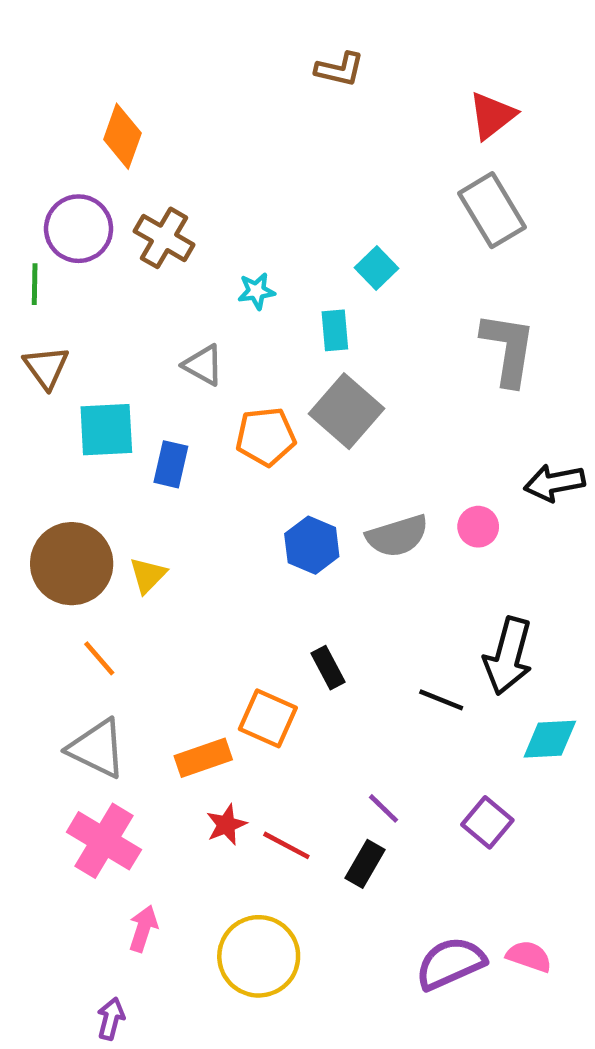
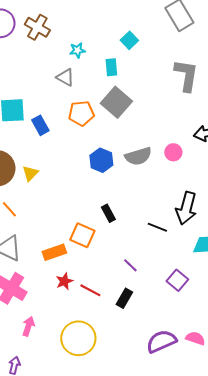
gray triangle: (203, 365) -> (65, 77), moved
blue rectangle: (171, 464) -> (40, 125), turned -42
purple line: (383, 808) -> (130, 265), moved

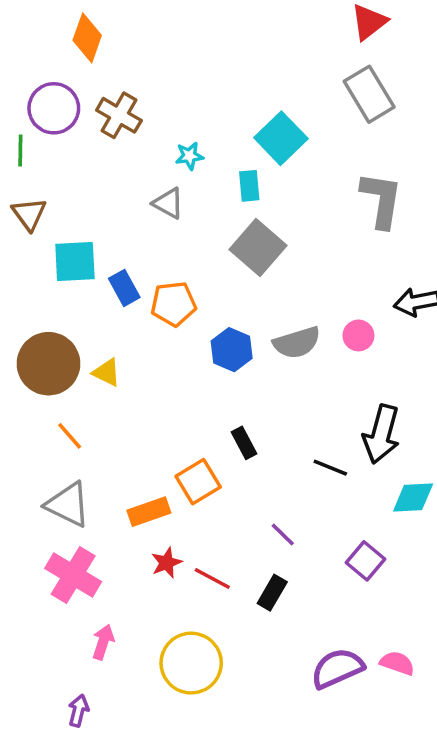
cyan square: (129, 40) -> (281, 138), size x1.6
orange pentagon: (81, 113) -> (174, 304), moved
yellow triangle: (30, 173) -> (107, 372), turned -48
orange square: (82, 235) -> (198, 482), turned 35

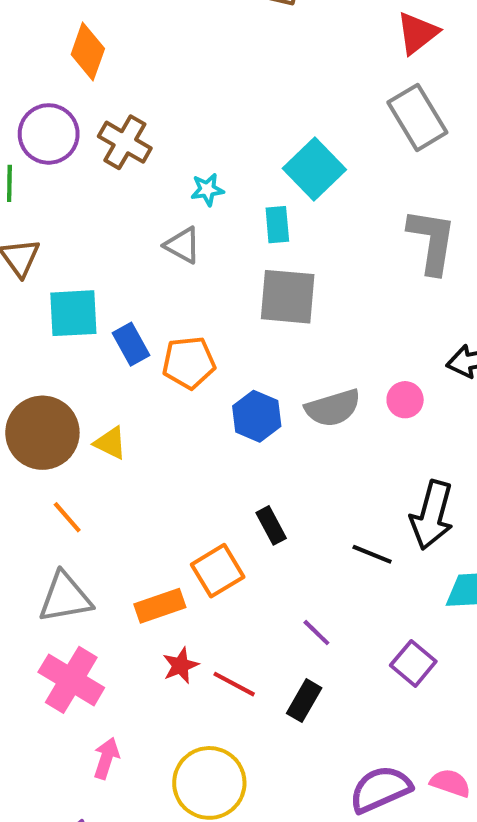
gray square: (258, 247) -> (288, 297), turned -36
gray triangle: (68, 505) -> (65, 598), turned -36

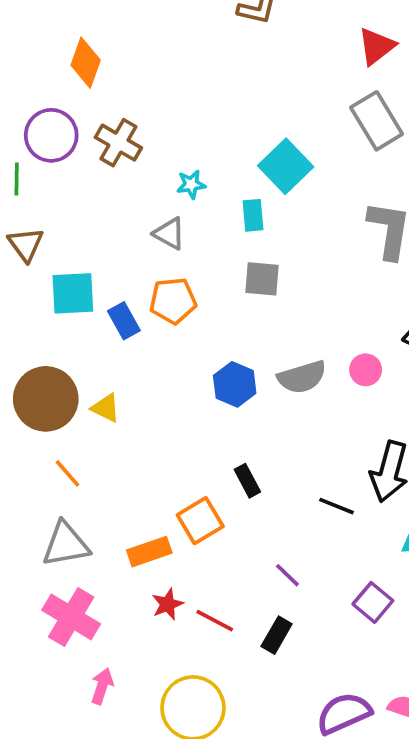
gray square: (288, 297) -> (262, 279), size x0.7
orange pentagon: (189, 363) -> (173, 301), moved

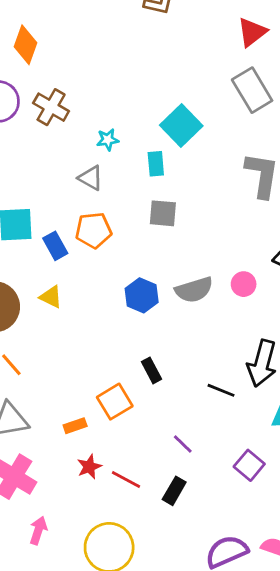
yellow triangle: (106, 408) -> (51, 297), moved
orange rectangle: (149, 552) -> (75, 426), size x0.7

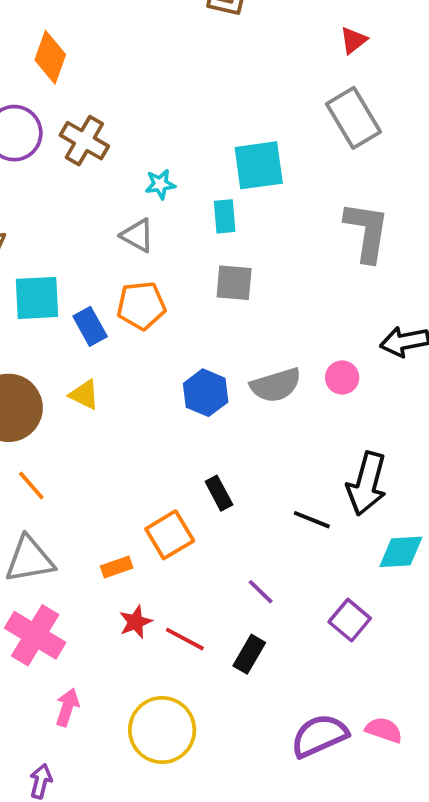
red triangle: (252, 32) -> (353, 40), size x0.7
cyan square: (181, 126) -> (259, 165), turned 36

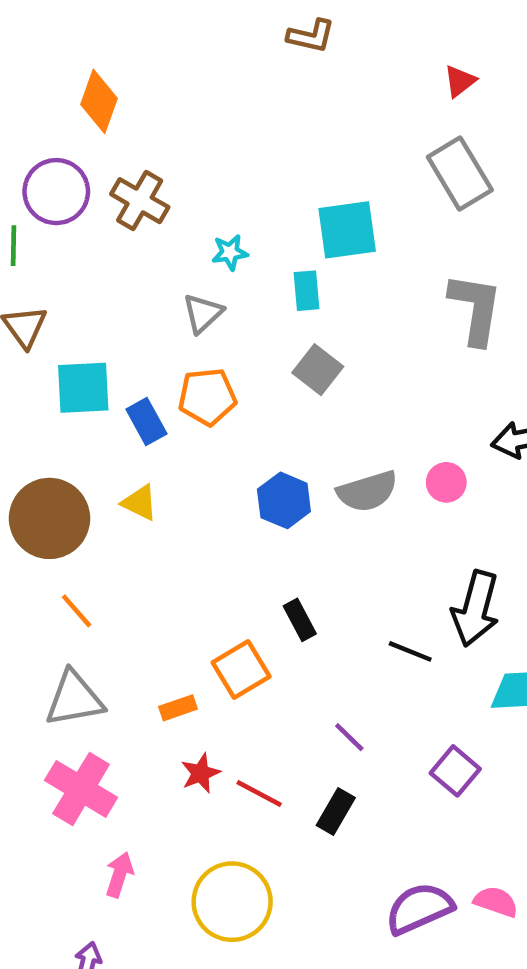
gray triangle: (137, 235) -> (203, 313), turned 48
gray square: (234, 283) -> (318, 370), turned 33

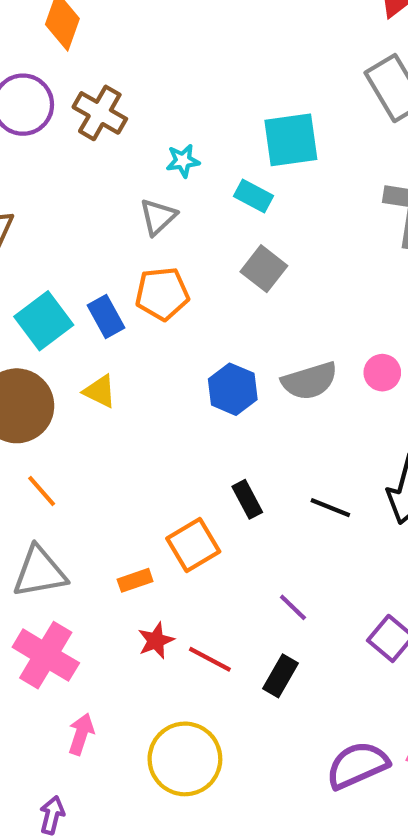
cyan rectangle: (306, 291) -> (253, 196), turned -57
cyan square: (83, 388) -> (44, 321), moved, turned -34
black line: (410, 651) -> (330, 508), moved

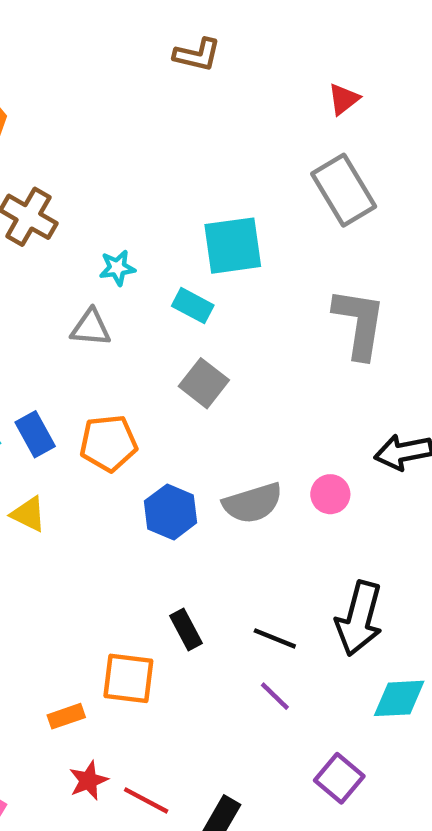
gray triangle: (158, 217) -> (91, 328), turned 48
orange pentagon: (162, 294) -> (108, 443), moved
orange square: (193, 545) -> (128, 678), turned 38
purple line: (293, 607) -> (275, 696), moved

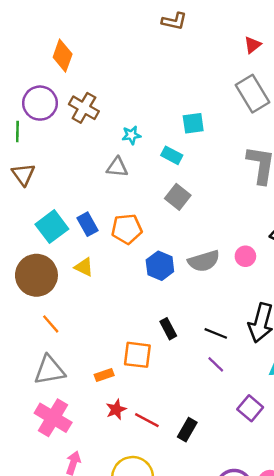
cyan square: (233, 246) -> (193, 123), size x0.7

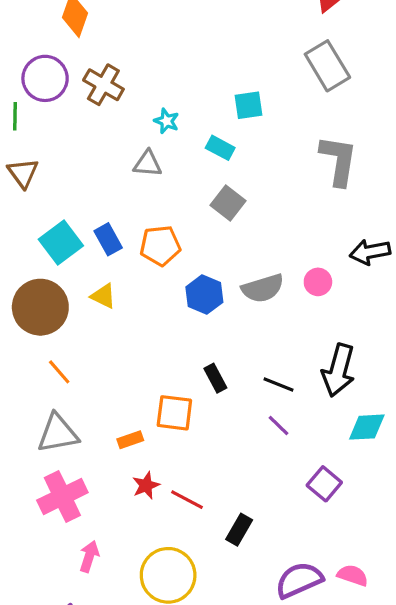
cyan star: (131, 135) -> (167, 121), turned 30
pink cross: (53, 418) -> (62, 496), turned 33
black rectangle: (187, 430) -> (239, 530), moved

